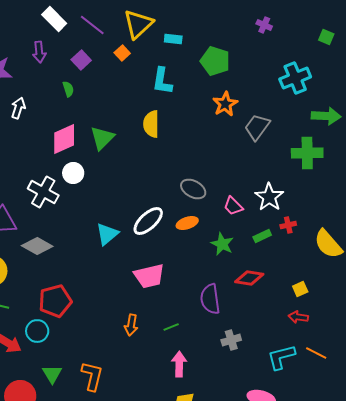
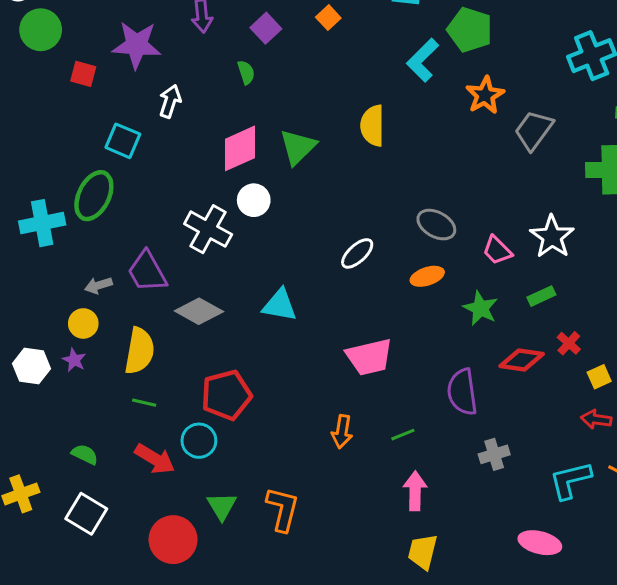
cyan L-shape: (162, 81) -> (423, 60), moved, turned 36
white ellipse: (148, 221) -> (357, 253), moved, size x0.7
red cross: (288, 225) -> (569, 343), moved, turned -35
cyan triangle: (107, 234) -> (280, 305), moved, turned 50

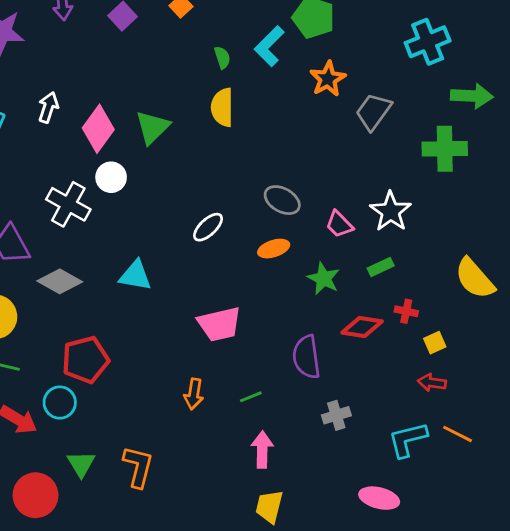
green semicircle: (246, 72) -> (222, 57), moved
white arrow: (170, 101) -> (48, 107), moved
pink diamond: (240, 148) -> (98, 129), turned -30
red cross: (569, 343) -> (406, 311), turned -30

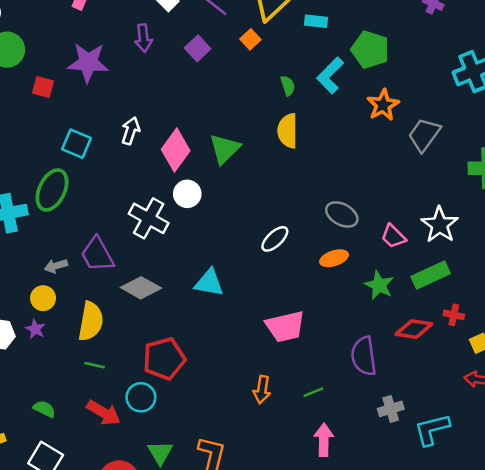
green rectangle: (381, 267) -> (431, 275), size x1.6
cyan L-shape: (408, 440) -> (432, 430), moved

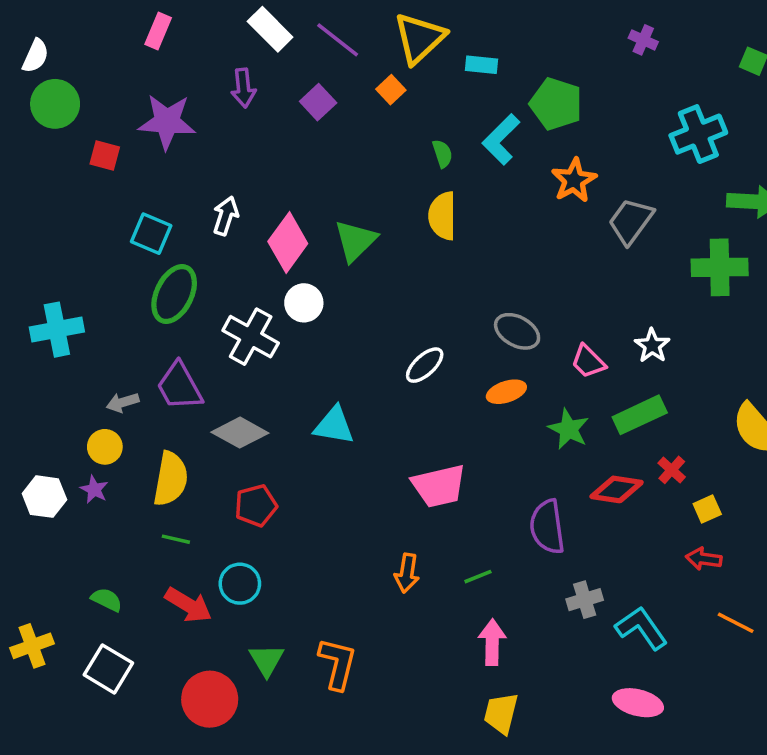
green ellipse: (52, 190) -> (174, 294), moved
white star: (440, 225) -> (652, 346), size x0.7
red cross: (454, 315) -> (672, 470), turned 30
red pentagon: (164, 359) -> (256, 505), moved, size x0.7
cyan L-shape: (432, 430) -> (641, 628), turned 69

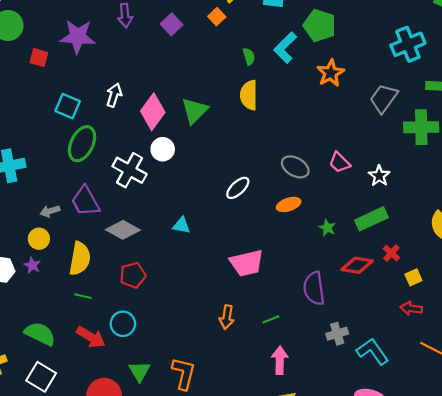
gray trapezoid: (631, 221) -> (384, 98), moved
pink trapezoid: (588, 362) -> (339, 162), moved
cyan triangle: (334, 425) -> (181, 225), size x0.7
green star: (569, 429) -> (327, 228), size x0.7
green semicircle: (107, 600) -> (40, 334), size x1.6

